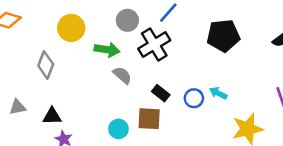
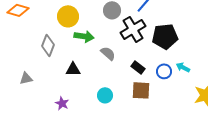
black pentagon: (223, 36) -> (165, 36), moved
green arrow: (107, 50) -> (84, 36), moved
black triangle: (52, 116) -> (73, 69), moved
brown square: (149, 119) -> (141, 90), moved

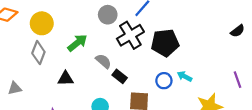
yellow circle: (68, 16) -> (42, 23), moved
green arrow: (84, 36) -> (77, 43), turned -48
black rectangle: (138, 67) -> (120, 76), moved

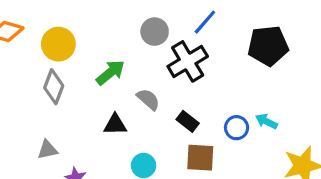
black pentagon: (165, 43) -> (268, 46), moved
black rectangle: (120, 76) -> (188, 121), moved
black triangle: (66, 79) -> (115, 125), moved
gray triangle: (15, 88) -> (47, 150), moved

